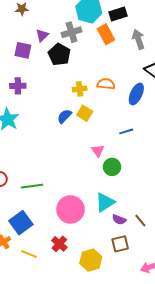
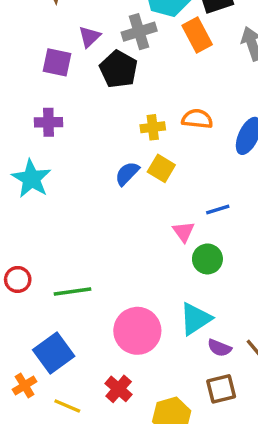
blue line: (126, 131) -> (218, 209), moved

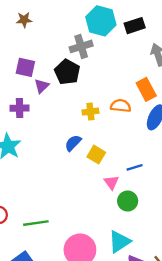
orange rectangle: (197, 35) -> (146, 89), moved
purple triangle: (89, 37) -> (42, 86), moved
yellow square: (161, 168) -> (96, 155), moved

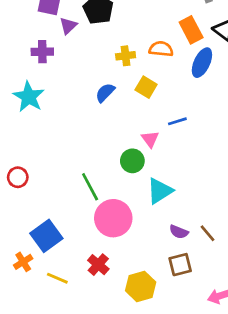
yellow square: (96, 155) -> (146, 87), moved
green circle: (128, 201) -> (132, 161), moved
green line: (36, 223) -> (90, 187), moved, turned 70
cyan triangle: (119, 242) -> (160, 191), moved

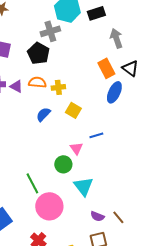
purple triangle: (68, 26) -> (16, 86), moved, turned -48
orange semicircle: (161, 49) -> (37, 82), moved
cyan triangle: (160, 191) -> (83, 186), turned -35

